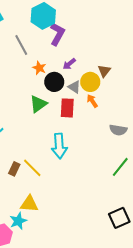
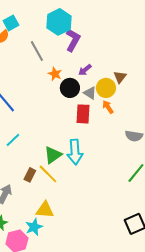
green triangle: (38, 104) -> (53, 155), moved

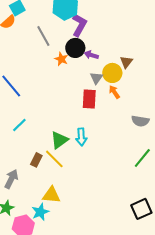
purple arrow: (85, 70) -> (91, 55), turned 56
black circle: (70, 88) -> (75, 48), moved
gray triangle: (90, 93) -> (96, 78), turned 32
cyan arrow: (75, 152) -> (81, 137), size x0.7

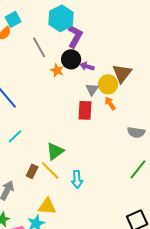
brown triangle: (126, 62) -> (122, 73), size x1.5
cyan arrow: (81, 137) -> (77, 179), moved

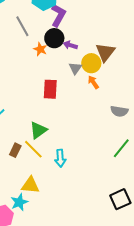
red rectangle: (85, 110) -> (50, 89), moved

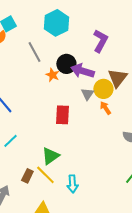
purple L-shape: (58, 15) -> (100, 41), moved
purple arrow: (70, 45) -> (82, 71), size x1.6

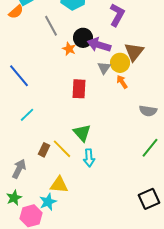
green triangle: (50, 156) -> (82, 133), moved, turned -36

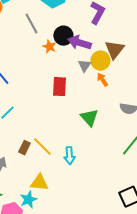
green triangle: (82, 133) -> (89, 118), moved

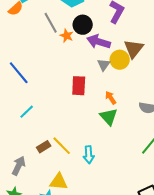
black circle: (63, 36) -> (83, 25), moved
orange star: (49, 47) -> (67, 36), moved
orange arrow: (102, 80) -> (111, 98), moved
brown rectangle: (24, 148) -> (44, 147), turned 32

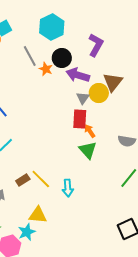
red rectangle: (79, 86) -> (80, 119), moved

